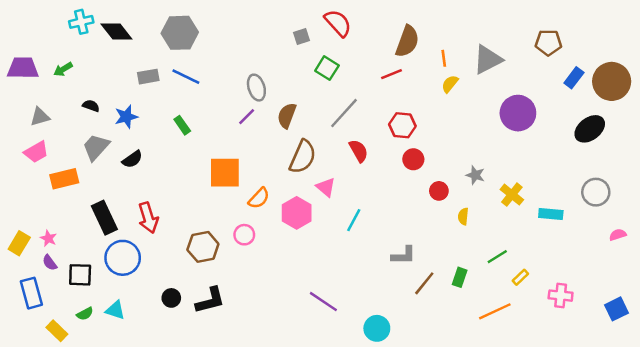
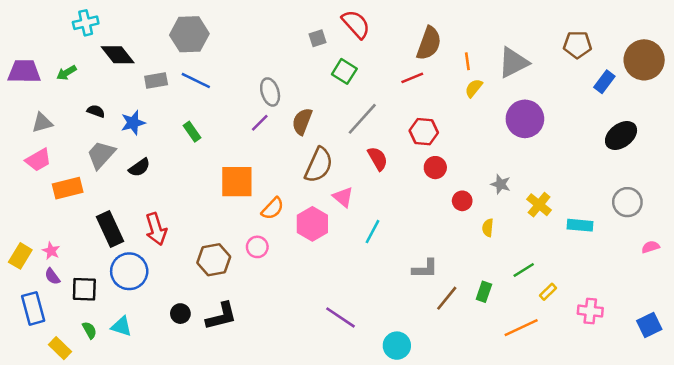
black diamond: (117, 32) -> (118, 55), moved
brown circle: (612, 81) -> (644, 60), moved
purple circle: (518, 113) -> (525, 119), moved
green semicircle: (85, 314) -> (89, 330), turned -91

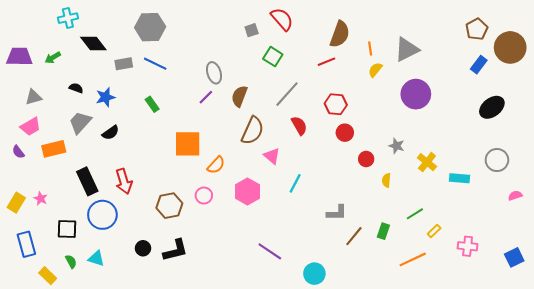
brown pentagon: (577, 45) -> (477, 29), moved, turned -30
pink hexagon: (312, 224) -> (247, 191), moved
purple semicircle: (52, 276) -> (18, 152), moved

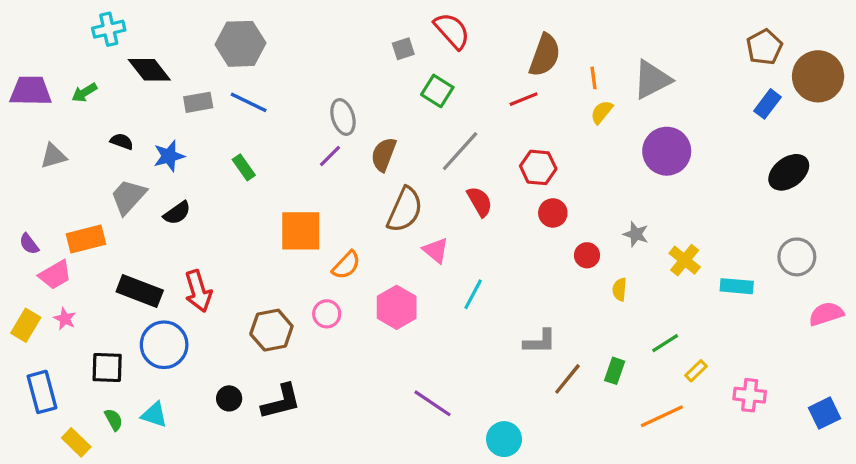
pink trapezoid: (30, 127) -> (55, 275), moved
black rectangle: (87, 181) -> (140, 291), turned -44
pink semicircle: (515, 196) -> (826, 314), size x1.5

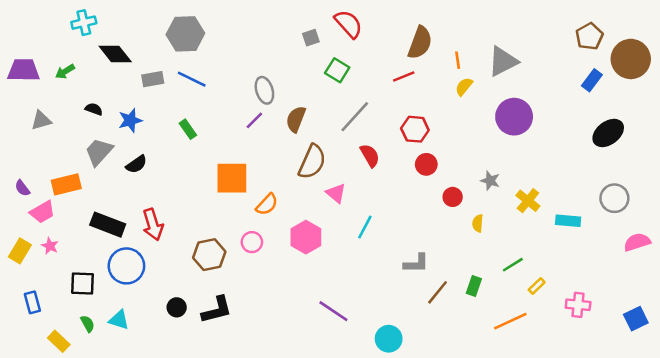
blue rectangle: (42, 392) -> (32, 302), size x0.7

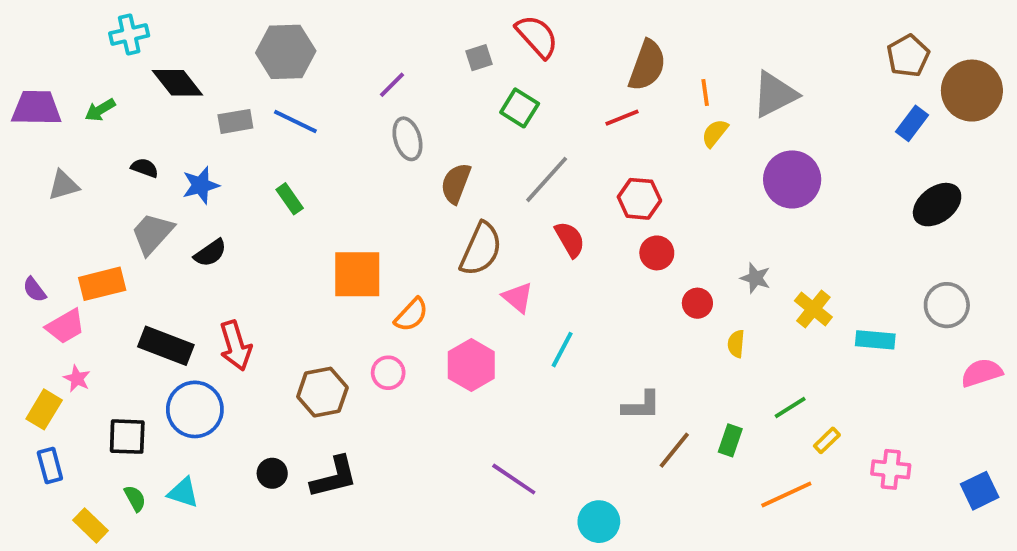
purple line: (254, 120) -> (392, 85), moved
yellow rectangle: (20, 251) -> (44, 409), moved

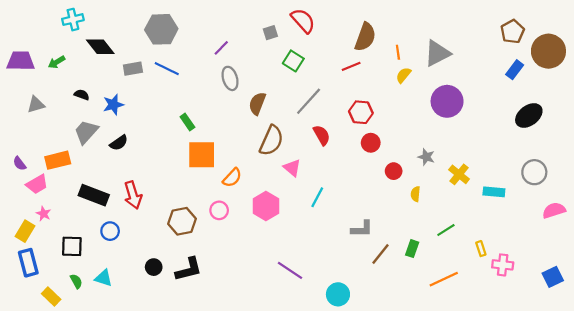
green rectangle: (290, 199) -> (187, 122), moved
blue circle: (195, 409) -> (110, 231), size x0.6
yellow rectangle: (827, 440) -> (481, 249), moved, turned -64
blue rectangle: (50, 466) -> (28, 263), size x1.4

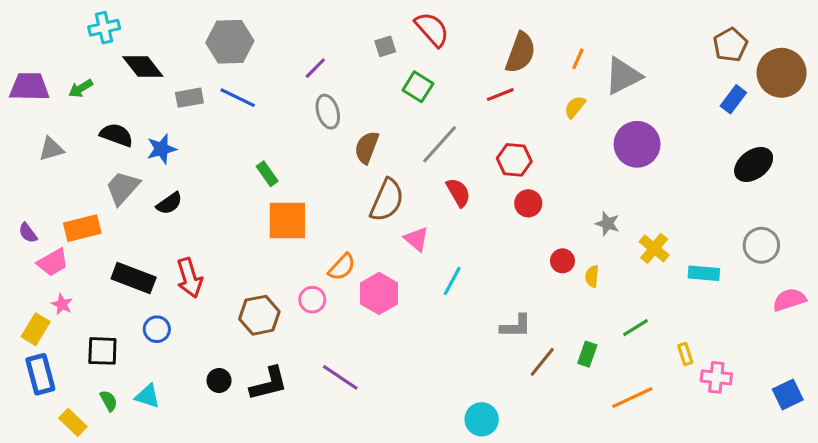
orange line: (398, 52) -> (578, 59), moved, turned 32
black semicircle: (82, 95) -> (116, 135), size x1.5
red circle: (394, 171) -> (562, 261), moved
orange semicircle: (232, 178) -> (342, 267), moved
purple line: (290, 270) -> (340, 377), moved

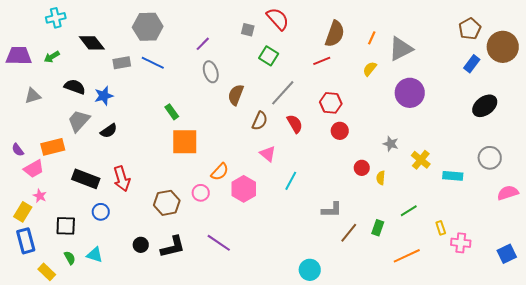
cyan cross: (104, 28) -> (56, 18), moved
gray square: (385, 46) -> (248, 30), turned 32
brown semicircle: (387, 200) -> (260, 121), moved, size x0.7

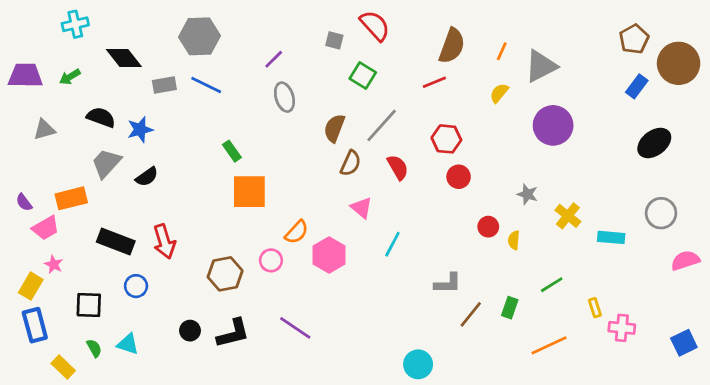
brown semicircle: (236, 95) -> (334, 128), moved

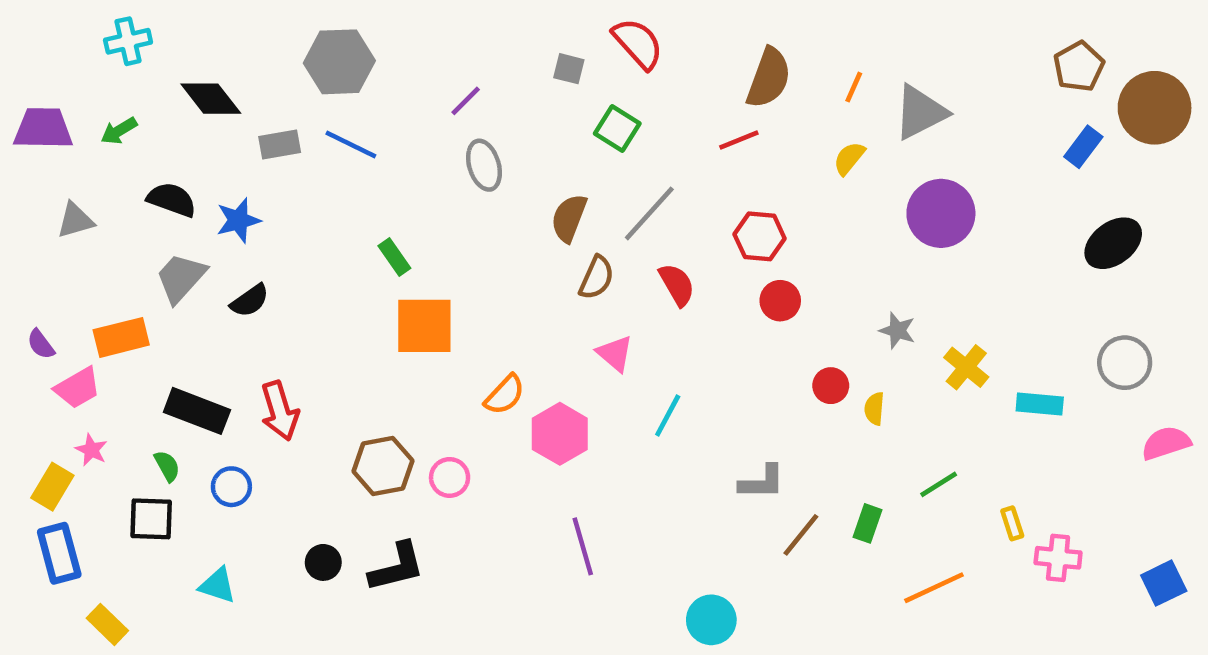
pink circle: (271, 260) -> (450, 477), moved
purple line: (295, 328) -> (583, 546), moved, turned 40
green semicircle: (94, 348) -> (167, 466), moved

